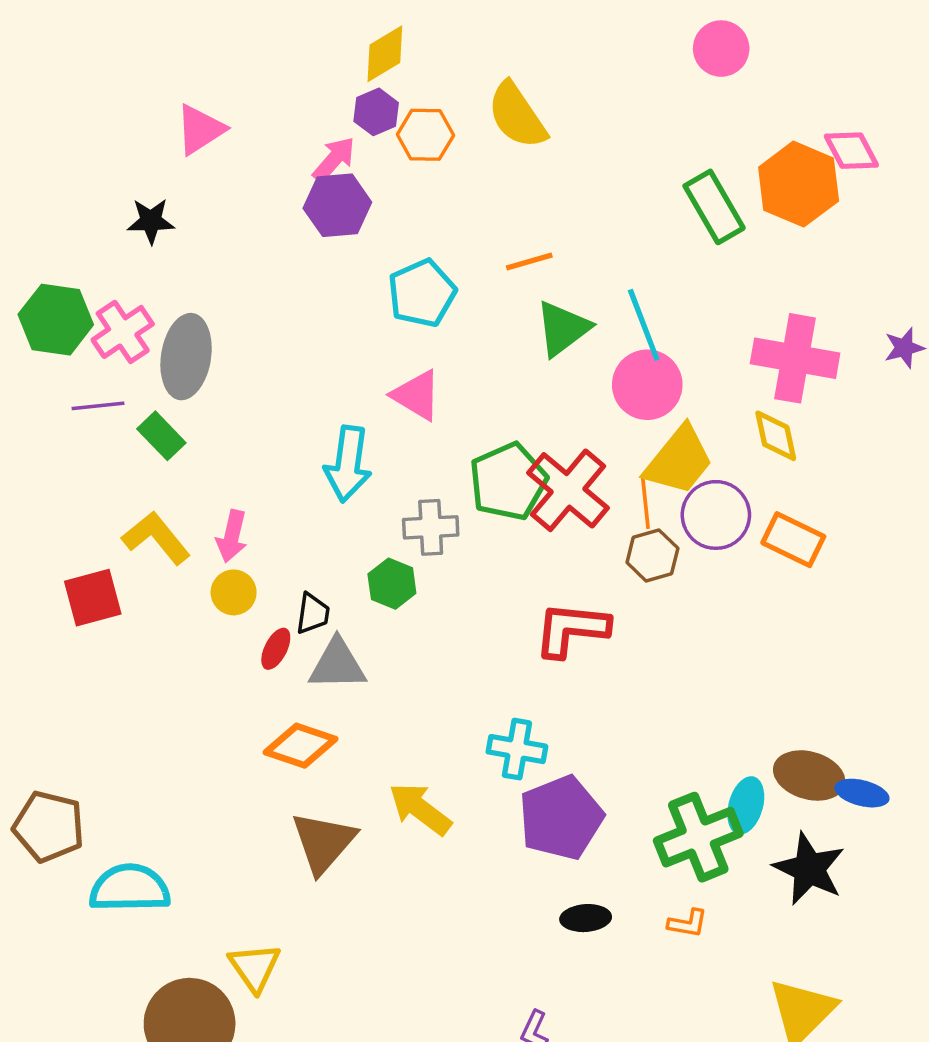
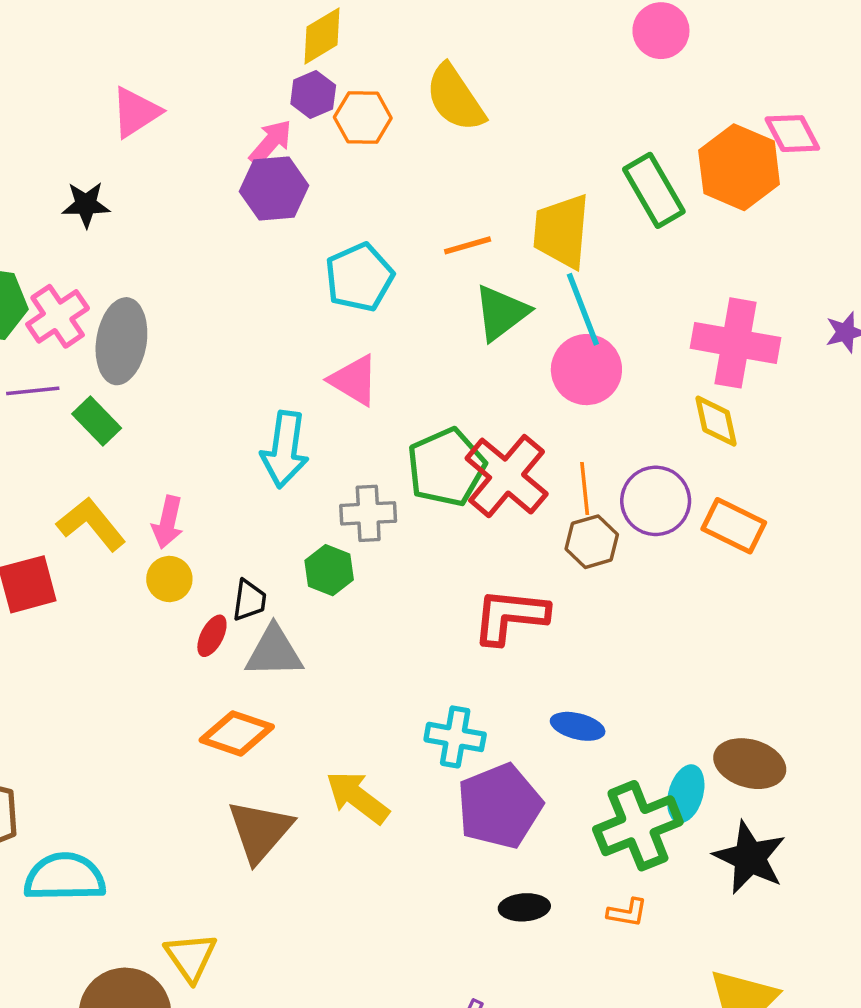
yellow trapezoid: (679, 460) -> (562, 231), moved, turned 146
blue ellipse: (862, 793) -> (578, 726), moved

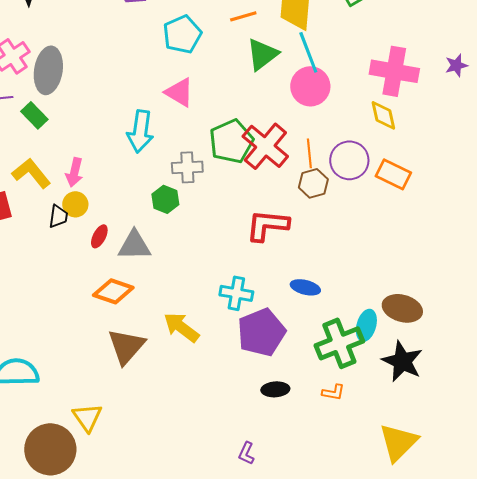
black trapezoid: (249, 600) -> (58, 216), moved

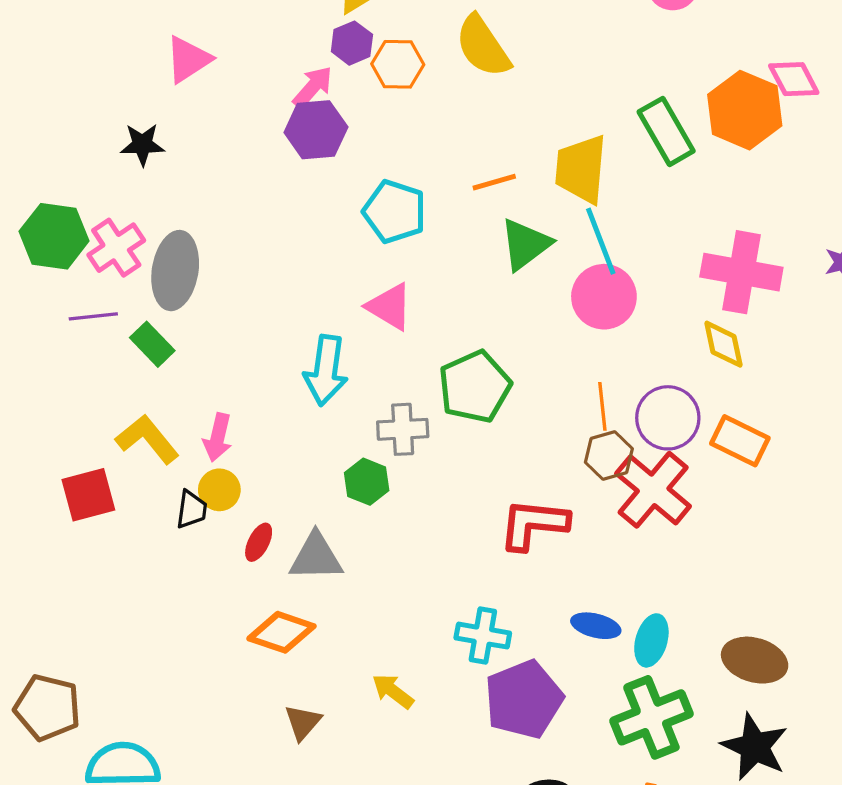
cyan pentagon: (182, 34) -> (394, 212), turned -30
red cross: (265, 146) -> (653, 490), moved
cyan ellipse: (366, 325) -> (651, 640), moved
yellow arrow: (181, 327) -> (393, 691), size x0.7
brown triangle: (126, 346) -> (303, 722), size x0.6

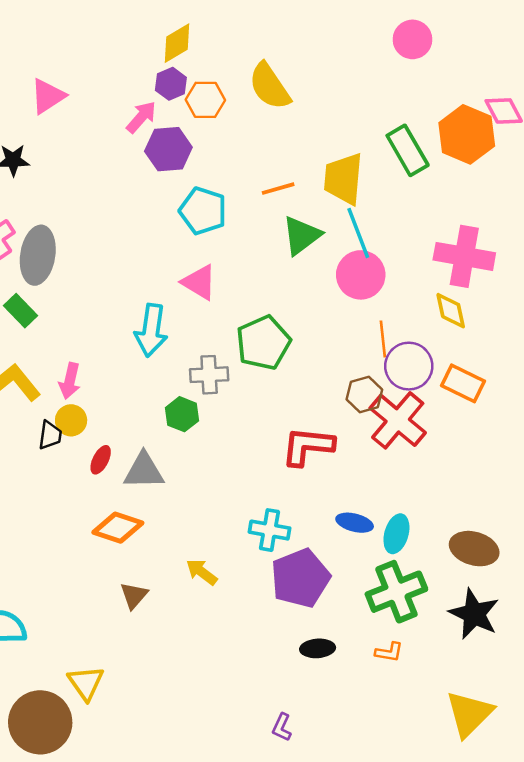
purple hexagon: (316, 130) -> (168, 149), moved
orange line: (602, 406) -> (383, 339), moved

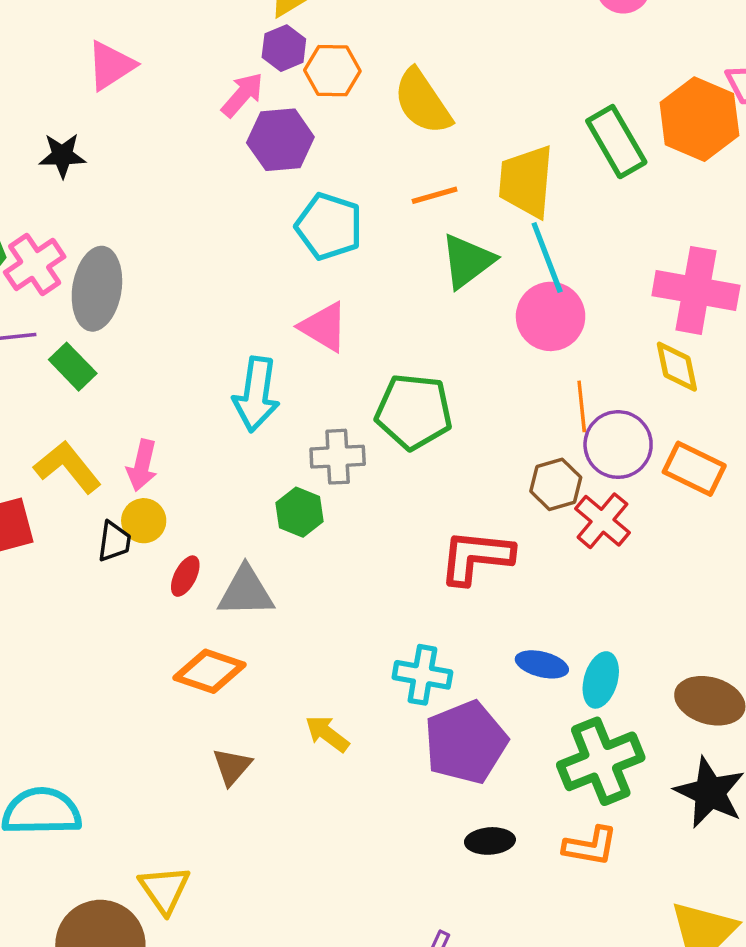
yellow semicircle: (269, 86) -> (422, 102), moved
green pentagon: (263, 343) -> (414, 412), turned 30
red cross: (398, 420) -> (602, 521), size x0.7
orange L-shape: (389, 652) -> (590, 846), size x1.4

